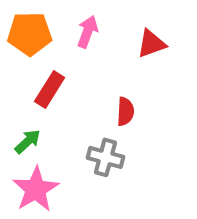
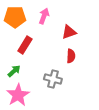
red triangle: (151, 44) -> (69, 32), moved
red semicircle: (125, 111) -> (71, 56), moved

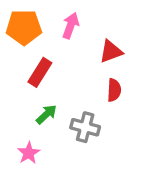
green arrow: (14, 71) -> (46, 114), moved
pink star: (18, 95) -> (29, 153), size x0.6

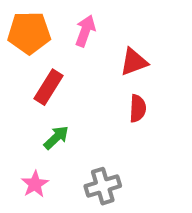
gray cross: (85, 127) -> (103, 186), moved, turned -32

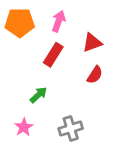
red rectangle: (48, 87) -> (53, 55), moved
red semicircle: (138, 108) -> (95, 75), turned 30

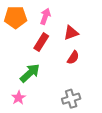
green arrow: (38, 95) -> (30, 73), size x1.5
gray cross: (71, 128) -> (71, 99), moved

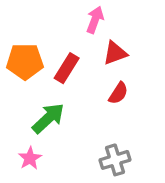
pink arrow: (45, 16) -> (95, 20), moved
orange pentagon: (15, 17) -> (25, 61), moved

